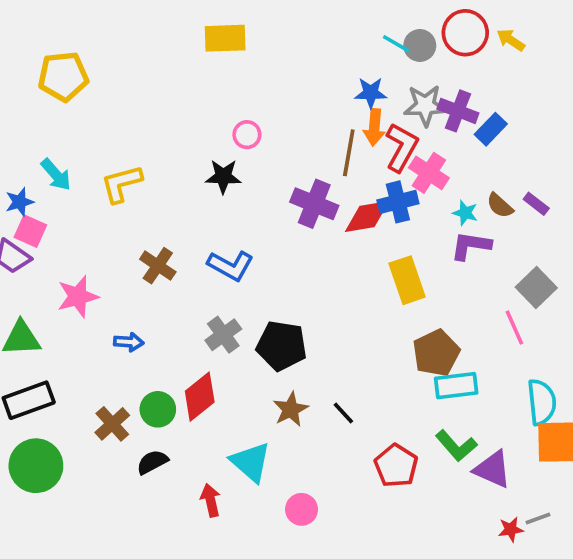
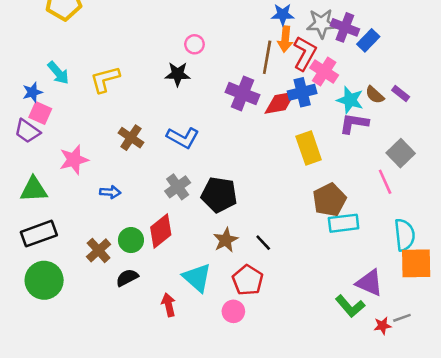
cyan star: (465, 213) -> (350, 100), size x1.5
green L-shape: (456, 446) -> (350, 306), moved
red pentagon: (396, 466) -> (248, 280), moved

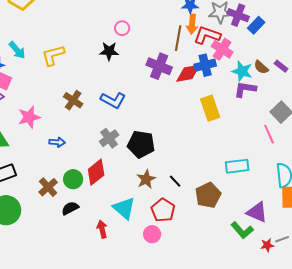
red L-shape: (305, 53) -> (207, 35), turned -100
brown pentagon: (329, 200) -> (208, 195), moved

